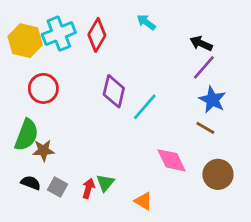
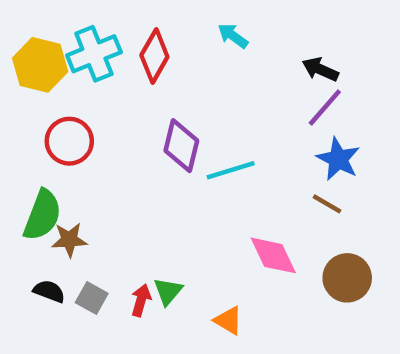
cyan line: (145, 107) -> (231, 170), turned 32

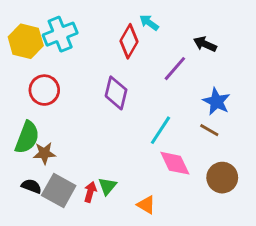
red diamond: (154, 56) -> (129, 41), moved
purple line: (325, 108) -> (175, 69), moved
cyan line: (231, 170) -> (161, 130), moved, turned -40
gray square: (92, 298) -> (59, 190), size x1.6

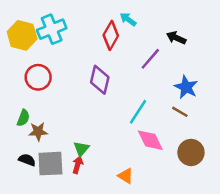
green semicircle: (27, 137) -> (23, 118), size x0.6
green triangle: (107, 186) -> (81, 149), moved
gray square: (59, 190) -> (50, 164), turned -32

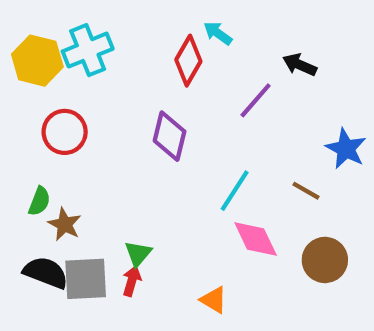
blue star: (186, 87) -> (346, 149), moved
brown star: (38, 132) -> (65, 224), turned 30
black semicircle: (27, 160) -> (46, 273), size x1.5

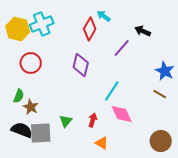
brown line: (306, 191) -> (160, 94), moved
brown circle: (325, 260) -> (161, 141), moved
red arrow: (132, 281) -> (93, 120), moved

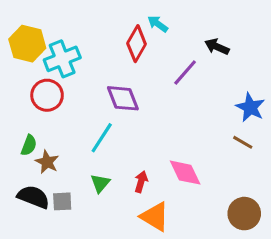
cyan cross: (42, 24) -> (62, 59), moved
purple diamond: (81, 65) -> (123, 98), turned -35
cyan line: (112, 91) -> (102, 138), moved
gray square: (41, 133) -> (62, 201), size x0.6
orange triangle: (102, 143) -> (155, 217), size x1.5

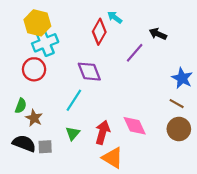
yellow hexagon: (27, 44) -> (37, 23), moved
red arrow: (141, 182) -> (103, 132), size x1.5
brown circle: (244, 214) -> (179, 129), moved

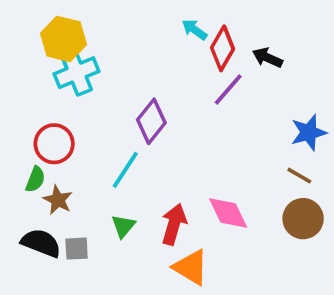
red diamond: (99, 32) -> (223, 48), moved
red circle: (34, 69) -> (54, 144), moved
purple diamond: (89, 72) -> (151, 121), turned 60
blue star: (182, 78) -> (309, 133), turned 30

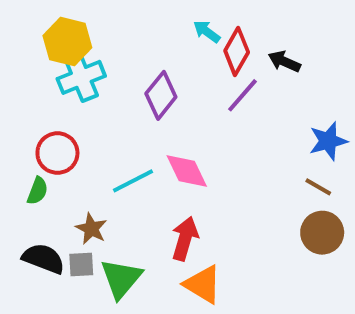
purple diamond: (151, 121) -> (161, 95), moved
cyan line: (125, 170) -> (133, 181), turned 30
brown star: (58, 200) -> (91, 229), moved
pink diamond: (228, 213) -> (187, 171), moved
green triangle: (123, 226) -> (121, 278), moved, size x1.6

